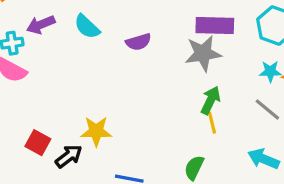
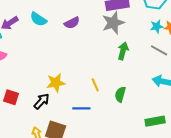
yellow line: (212, 123) -> (95, 85), moved
red square: (38, 143) -> (11, 97), moved

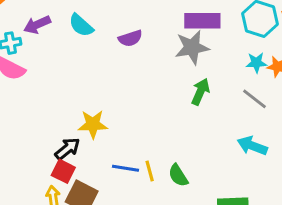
yellow line: (95, 85) -> (150, 171), moved
green semicircle: (120, 94) -> (178, 175), moved, turned -56
red square: (11, 97) -> (63, 171), moved

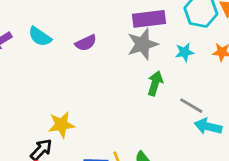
cyan star: (256, 63) -> (185, 52), moved
gray line: (255, 99) -> (191, 106), moved

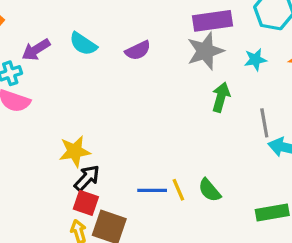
gray line: (191, 106) -> (264, 123), turned 50
yellow star: (61, 125) -> (75, 151), moved

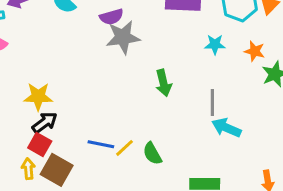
gray star: (205, 51) -> (123, 37), moved
green arrow: (221, 97) -> (163, 83), moved, turned 140
yellow line: (178, 190) -> (124, 148), turned 60

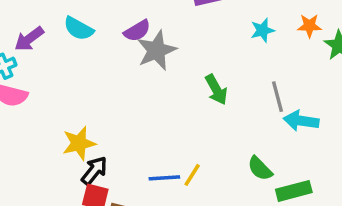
green semicircle: (152, 154) -> (260, 169), moved

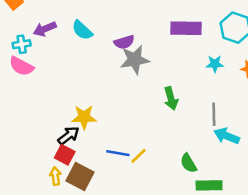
yellow star: (79, 143) -> (84, 117), moved

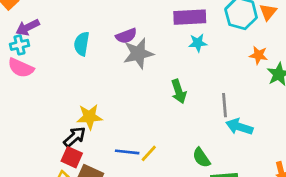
purple arrow: (45, 29) -> (28, 27), moved
cyan semicircle: (82, 30) -> (82, 44), moved, turned 60
cyan star: (215, 64) -> (198, 43), moved

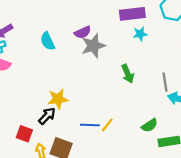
cyan semicircle: (82, 44) -> (48, 41), turned -30
red square: (72, 157) -> (24, 134), moved
green semicircle: (201, 158) -> (150, 125), turned -84

